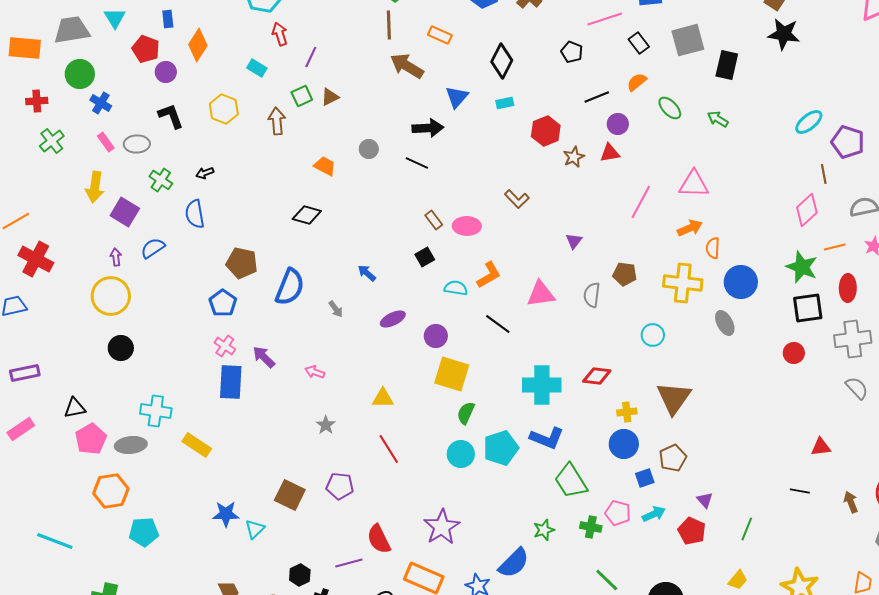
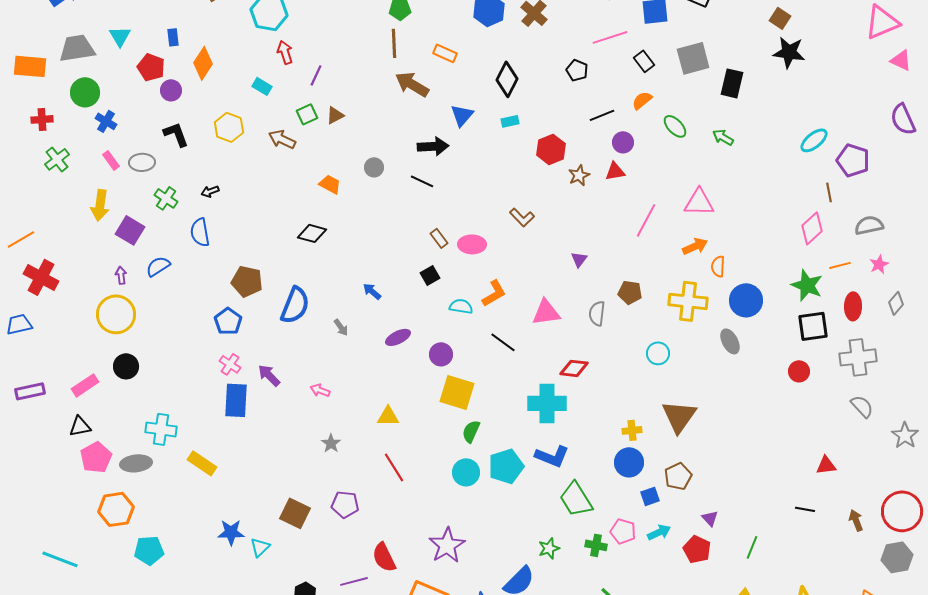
brown arrow: (277, 121) -> (282, 139), turned -60
red diamond: (597, 376) -> (574, 368), moved
pink rectangle: (21, 429) -> (85, 385), moved

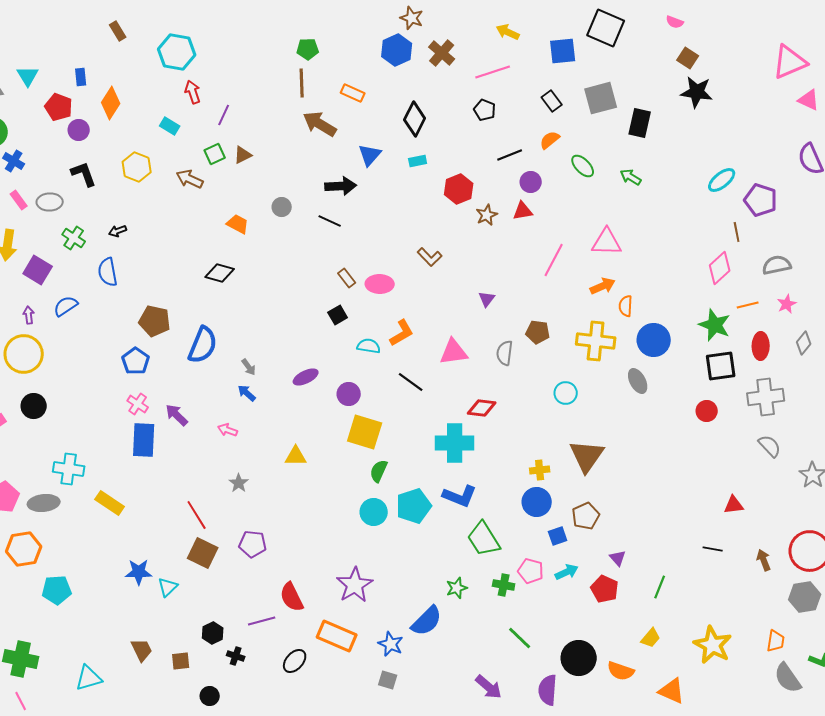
pink line: (610, 37) -> (493, 72), moved
blue arrow: (372, 291) -> (247, 393), moved
red line: (394, 467) -> (197, 515), moved

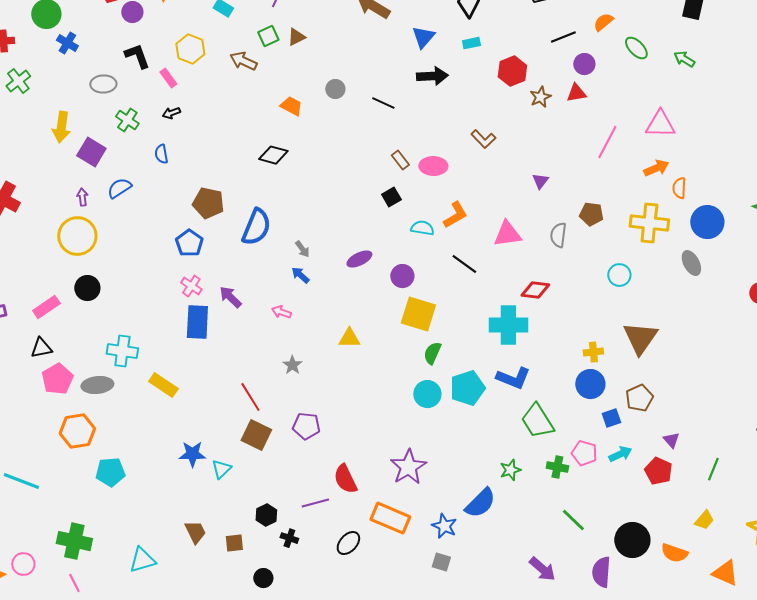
black arrow: (341, 186) -> (432, 76), moved
pink rectangle: (19, 200) -> (168, 78), moved
blue semicircle: (108, 272) -> (161, 154), size x0.7

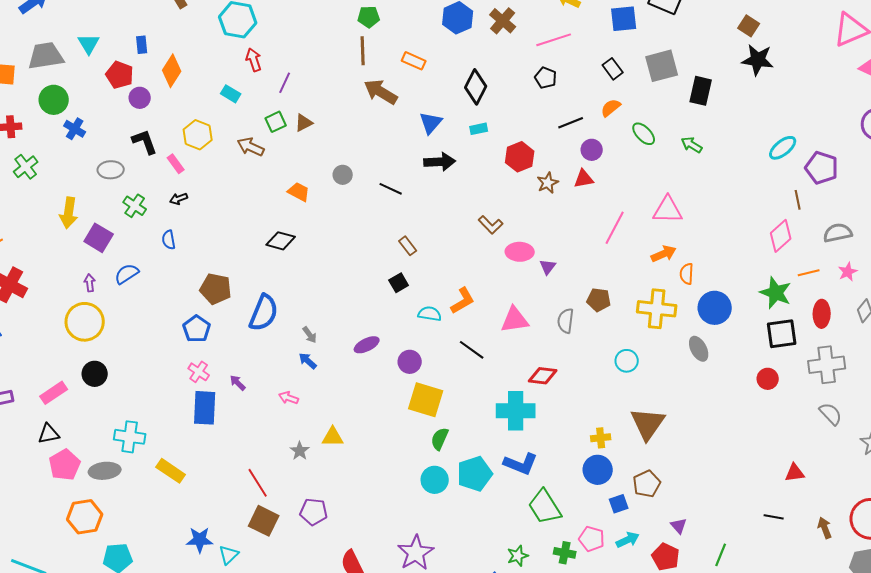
pink ellipse: (433, 166) -> (520, 252), moved
purple arrow: (230, 297) -> (238, 383), size x0.7
yellow triangle: (349, 338) -> (333, 437), moved

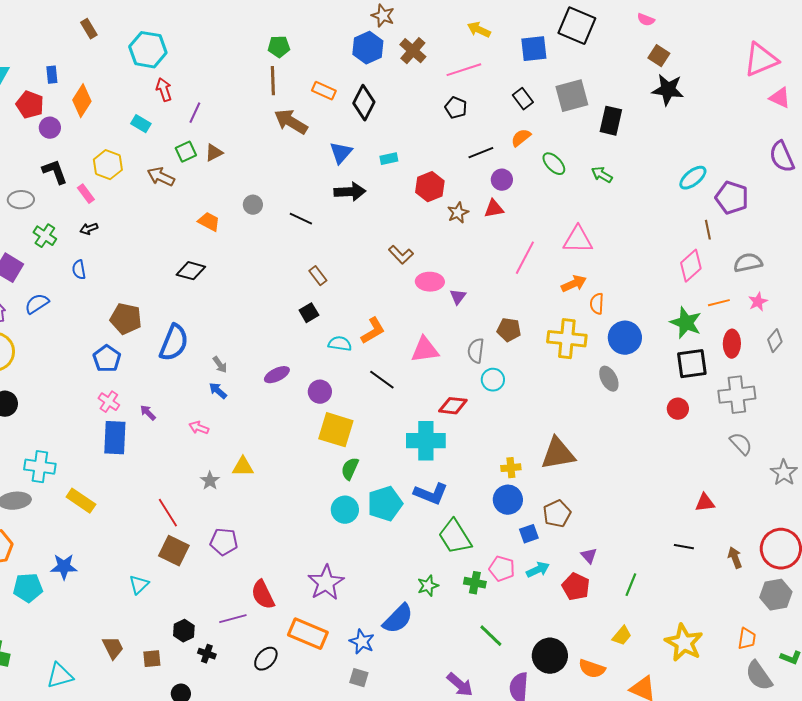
black diamond: (476, 87) -> (364, 103), moved
cyan circle: (627, 361) -> (493, 380), moved
brown triangle: (648, 424) -> (558, 454), turned 45
blue star: (200, 540) -> (64, 567), moved

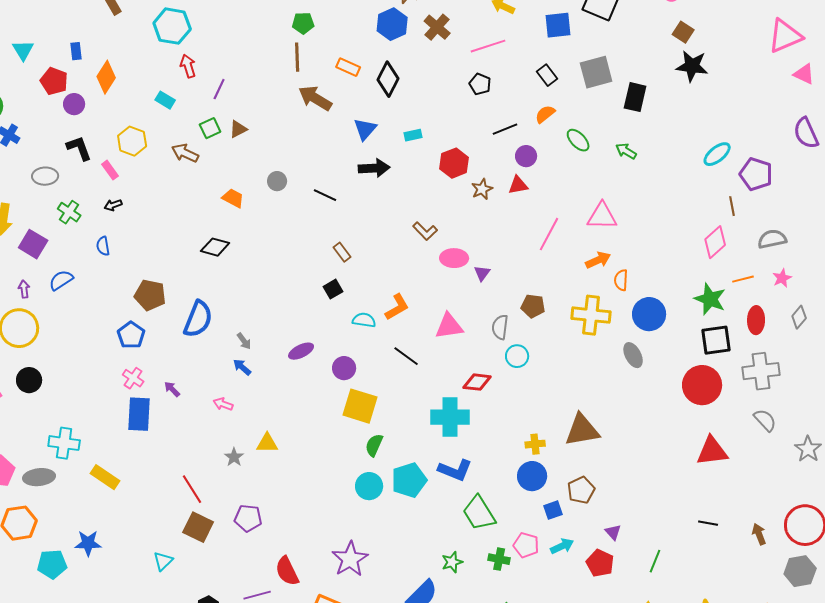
red circle: (678, 409) -> (702, 385), size x1.8
red triangle: (705, 503) -> (712, 451), moved, size x1.6

